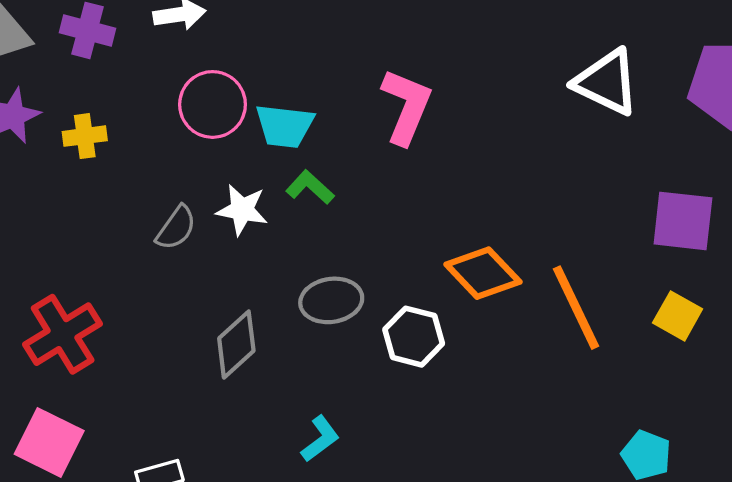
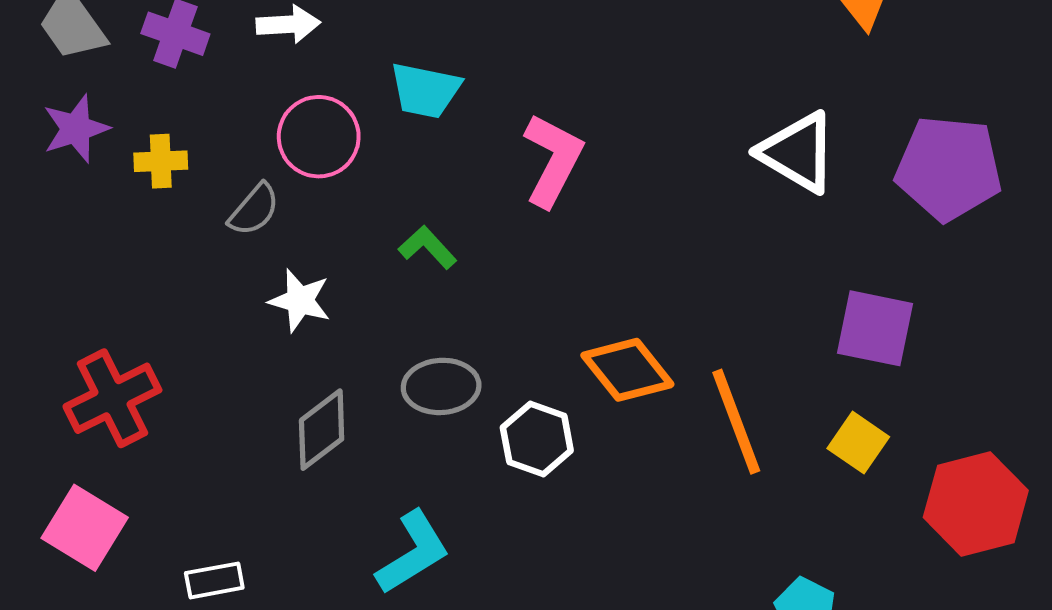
cyan trapezoid: (285, 126) -> (425, 90), moved
white star: (242, 210) -> (300, 301), moved
gray semicircle: (176, 228) -> (254, 210), moved
cyan L-shape: (320, 439) -> (413, 553), size x1.5

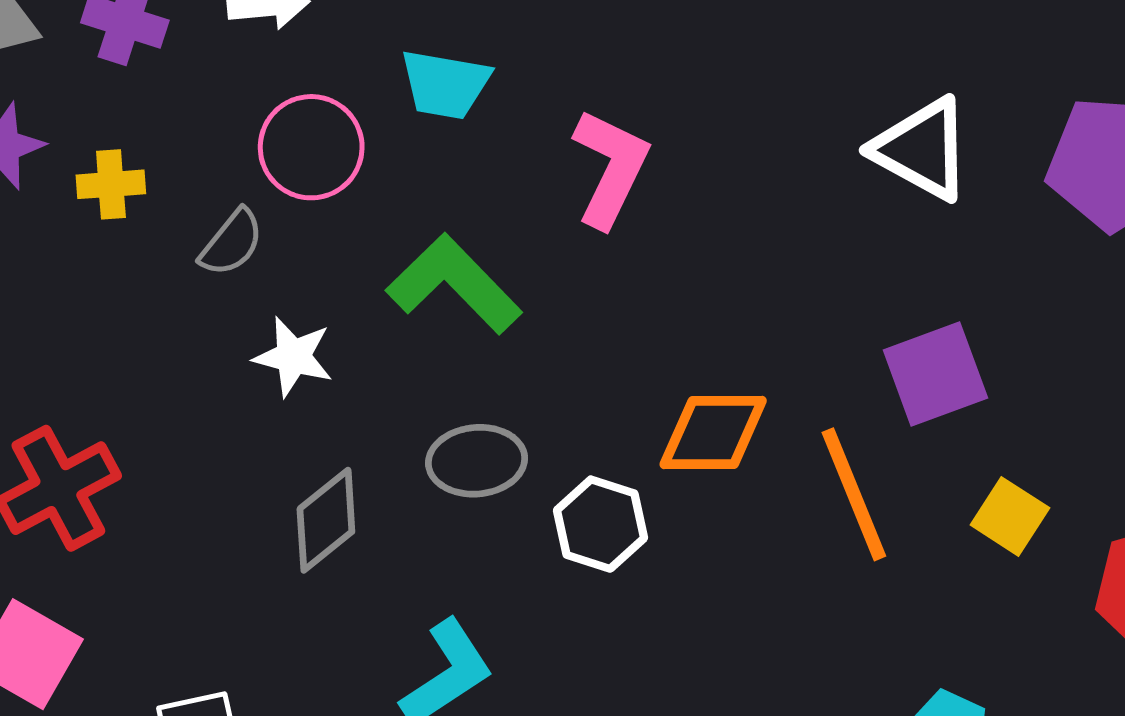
green L-shape: (428, 247) -> (454, 284), size x1.8
purple square: (875, 328) -> (935, 374), moved, turned -30
orange diamond: (627, 370) -> (713, 432), turned -50

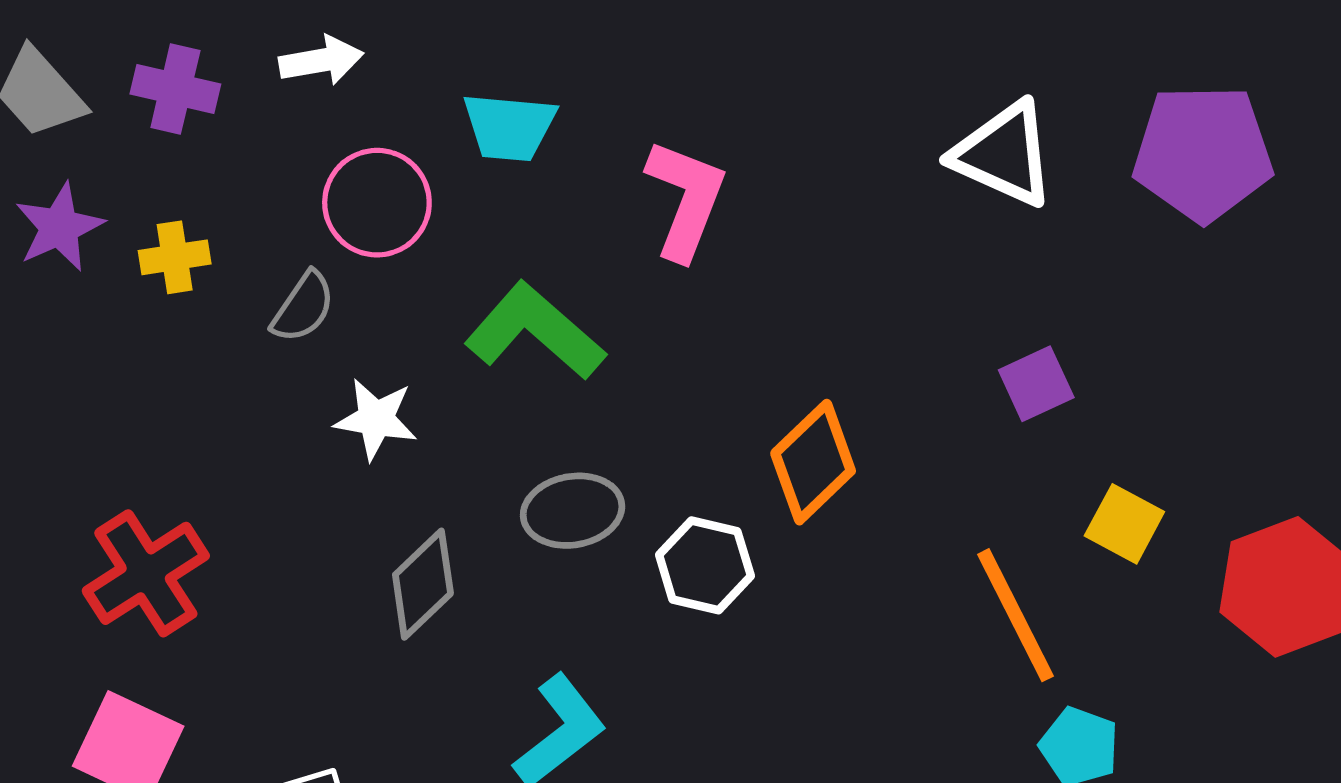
purple square: (935, 374) -> (1036, 384), size x0.7
orange diamond: (713, 432) -> (813, 462), turned -39
orange line: (854, 494) -> (1016, 615), moved

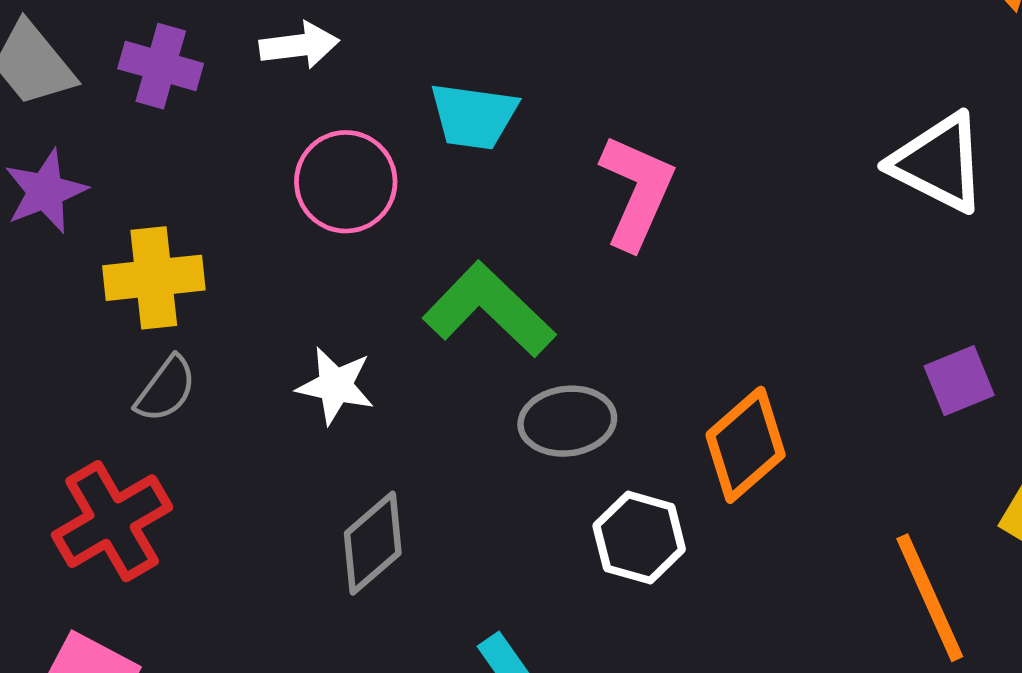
yellow cross: (175, 257) -> (154, 278), moved, size x1.5
gray semicircle: (303, 307) -> (166, 389), moved
gray ellipse: (573, 511) -> (567, 421), moved

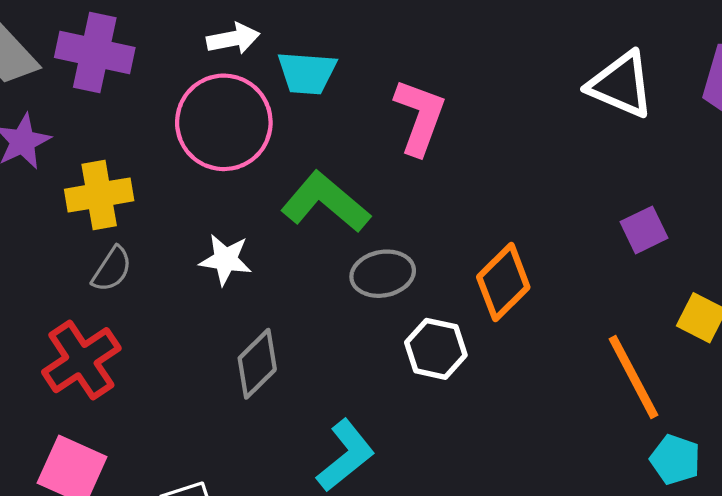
white arrow: (299, 45) -> (233, 39), moved
purple cross: (161, 66) -> (95, 53), size x1.4
pink circle: (346, 182) -> (224, 122), size x1.4

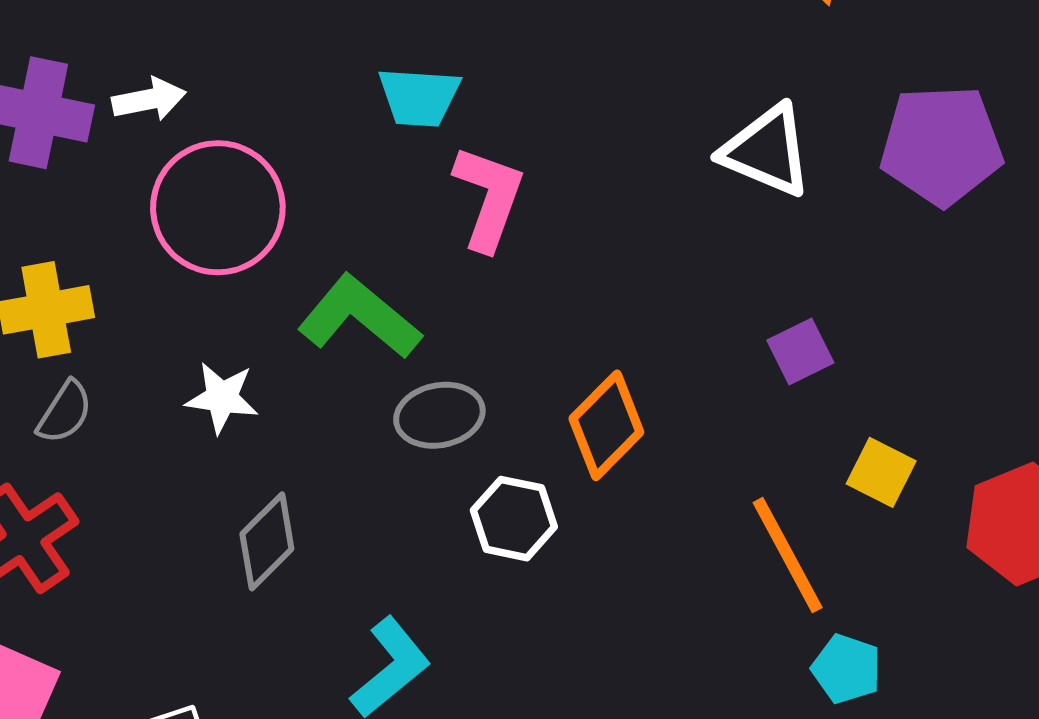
white arrow: (233, 39) -> (149, 99), moved
cyan trapezoid: (307, 73) -> (419, 97), moved

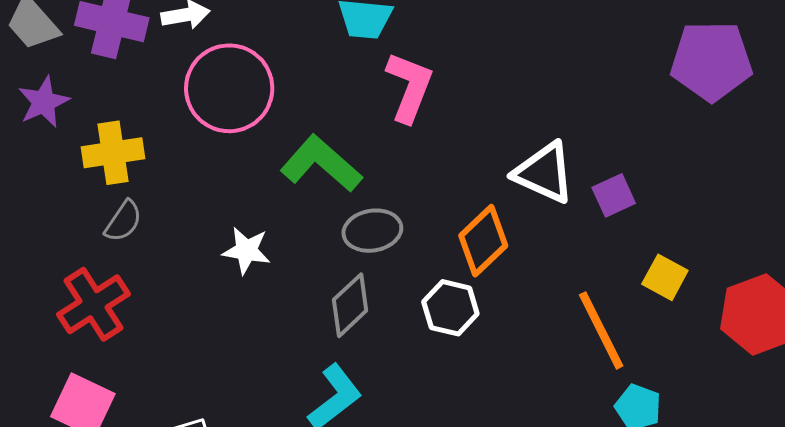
white triangle: (767, 151) -> (544, 173), moved
white star: (222, 398) -> (246, 251), moved
white hexagon: (514, 519) -> (450, 308), moved
gray diamond: (267, 541) -> (350, 305), moved

